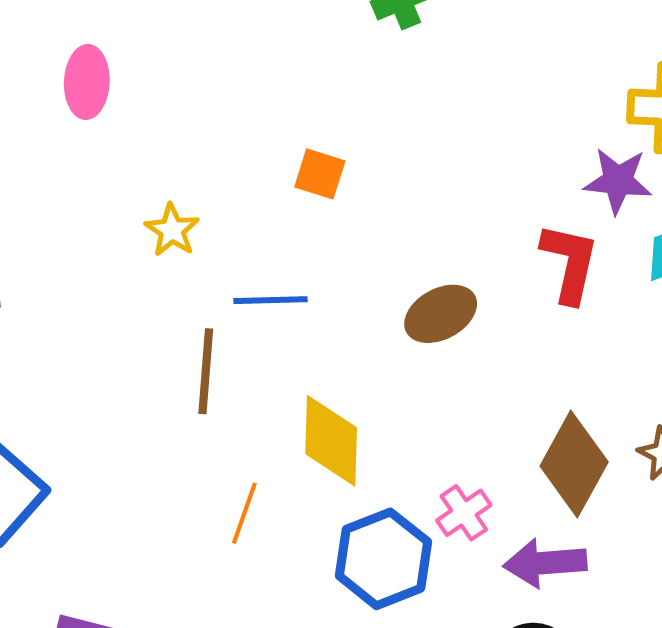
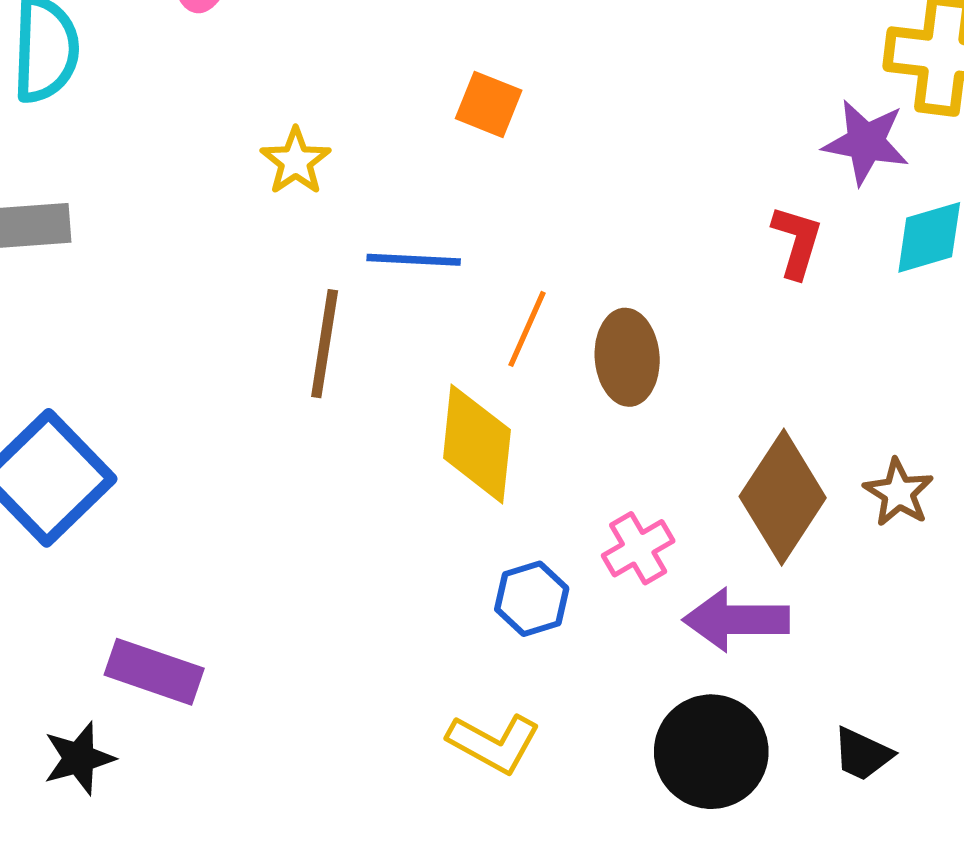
red L-shape: (570, 263) -> (797, 242), size x0.7
brown ellipse: (441, 314) -> (627, 357), moved, turned -70
orange line: (244, 513) -> (527, 329), moved
blue hexagon: (383, 559) -> (532, 599), size x0.6

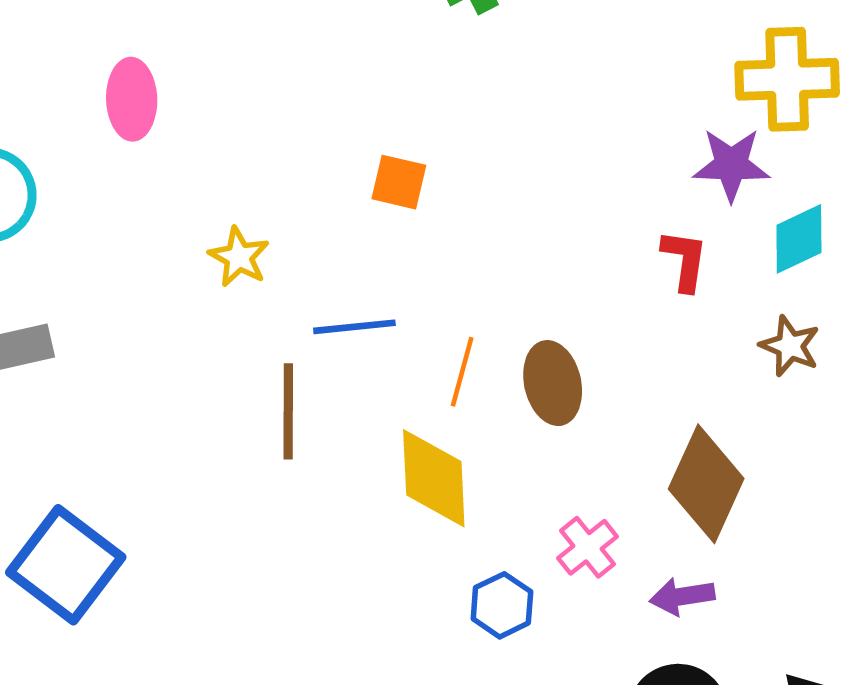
brown star: (898, 493) -> (790, 346), moved
purple arrow: (736, 620) -> (682, 596), size x0.7

